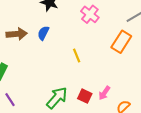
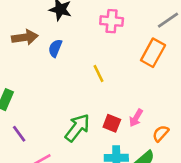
pink cross: (90, 14) -> (112, 21), turned -30
brown arrow: (17, 34) -> (25, 37), moved

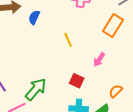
pink arrow: (136, 118) -> (99, 60), moved
green arrow: (77, 128) -> (36, 89), moved

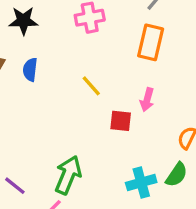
red square: (77, 81) -> (121, 121), moved

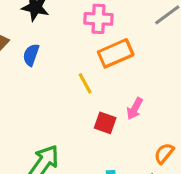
orange rectangle: (151, 42) -> (116, 53), moved, turned 40

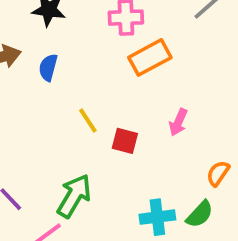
yellow line: (85, 83) -> (88, 120), moved
red square: (105, 123) -> (125, 141), moved

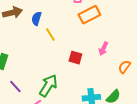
yellow line: (88, 120) -> (50, 35), moved
orange semicircle: (218, 173) -> (124, 67), moved

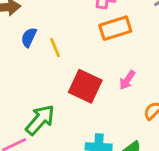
blue semicircle: (36, 19) -> (29, 37), moved
red square: (75, 58) -> (85, 86), size x1.6

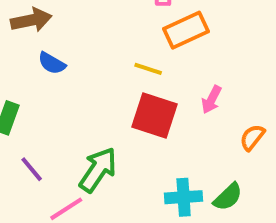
blue semicircle: (29, 37) -> (52, 63), moved, turned -78
yellow line: (55, 48) -> (148, 69), moved, turned -42

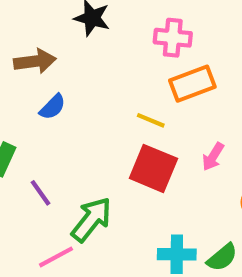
blue semicircle: (52, 63) -> (53, 107), turned -80
purple line: (32, 169) -> (41, 193), moved

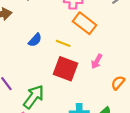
orange rectangle: (192, 84) -> (84, 23), turned 60
blue semicircle: (53, 107) -> (35, 40), moved

